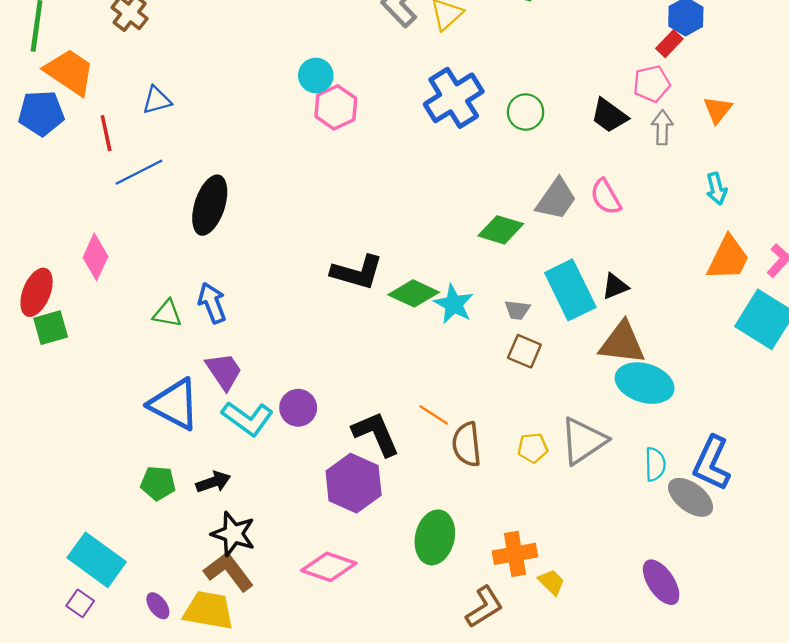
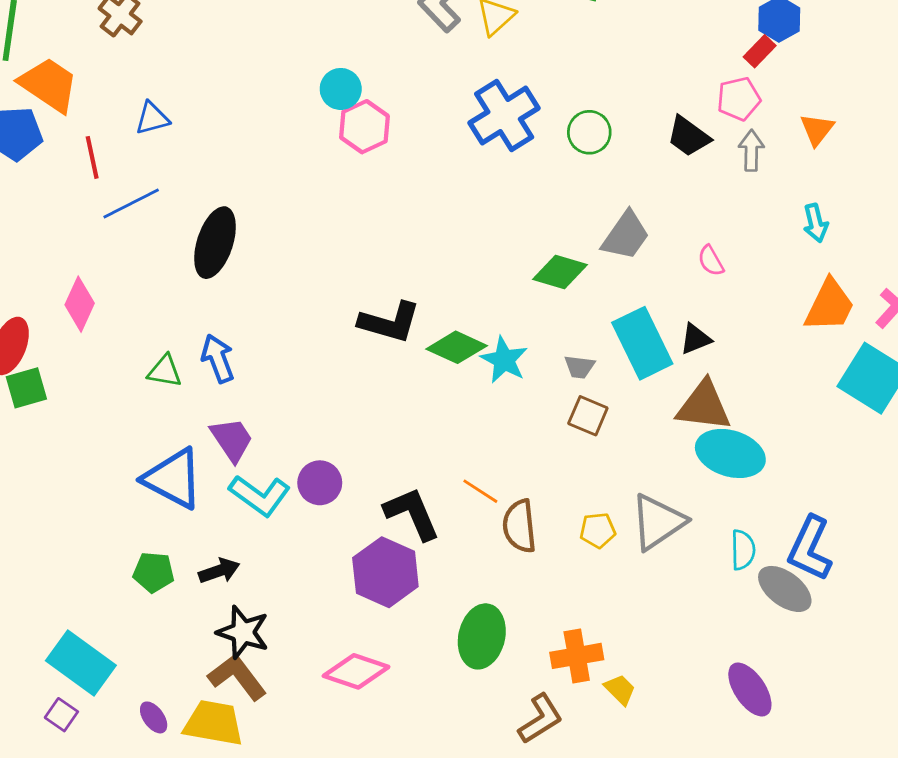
pink semicircle: (606, 197) -> (711, 261), moved, size x0.7

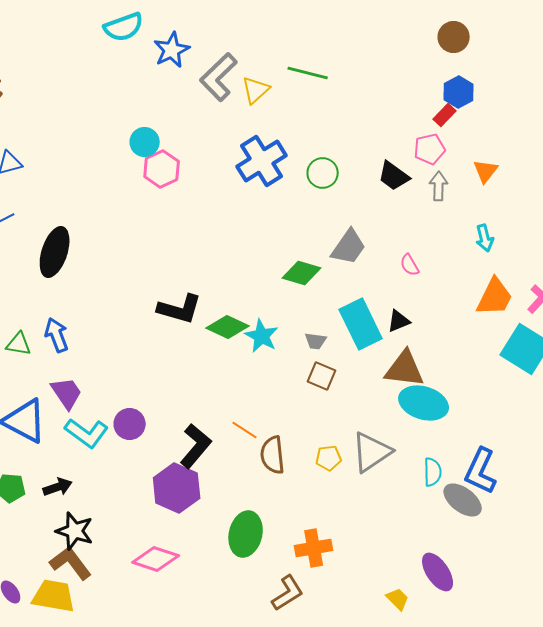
black L-shape: (412, 514) -> (196, 446), turned 63
yellow trapezoid: (620, 690) -> (398, 599), moved

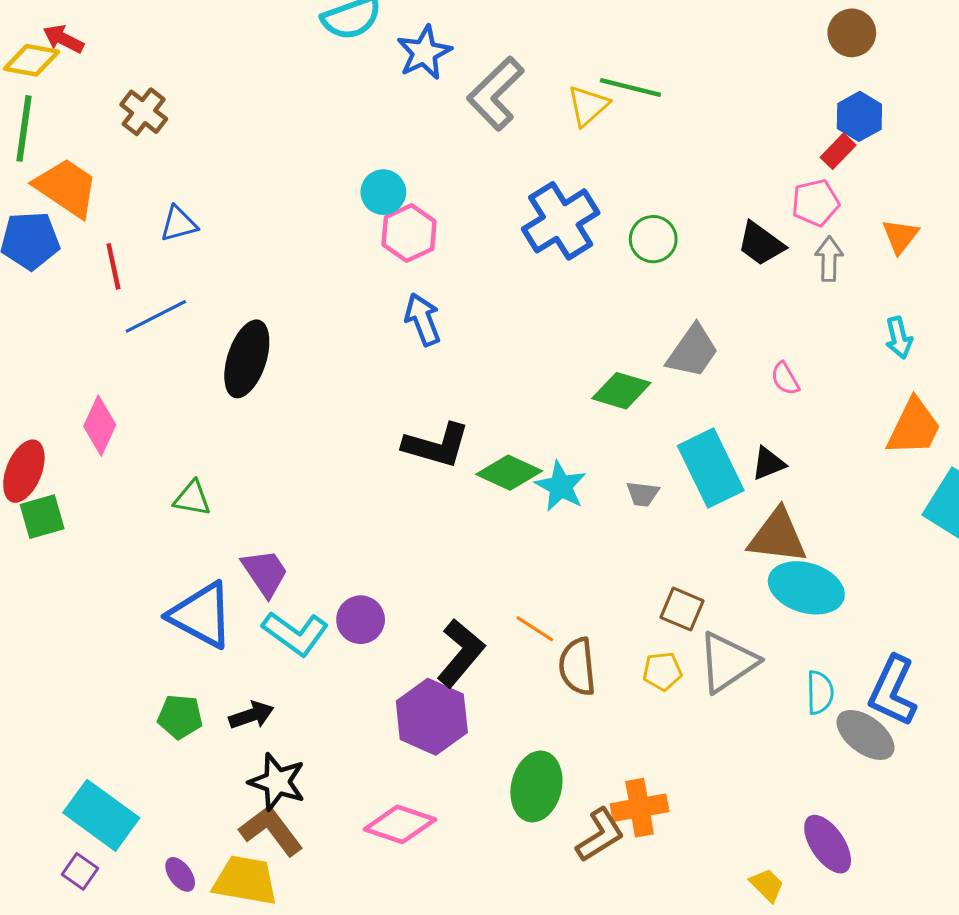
yellow triangle: (256, 90) -> (588, 106), moved
blue arrow: (57, 335) -> (423, 319), moved
brown square: (322, 376) -> (682, 609), moved
brown L-shape: (288, 593) -> (600, 835), moved

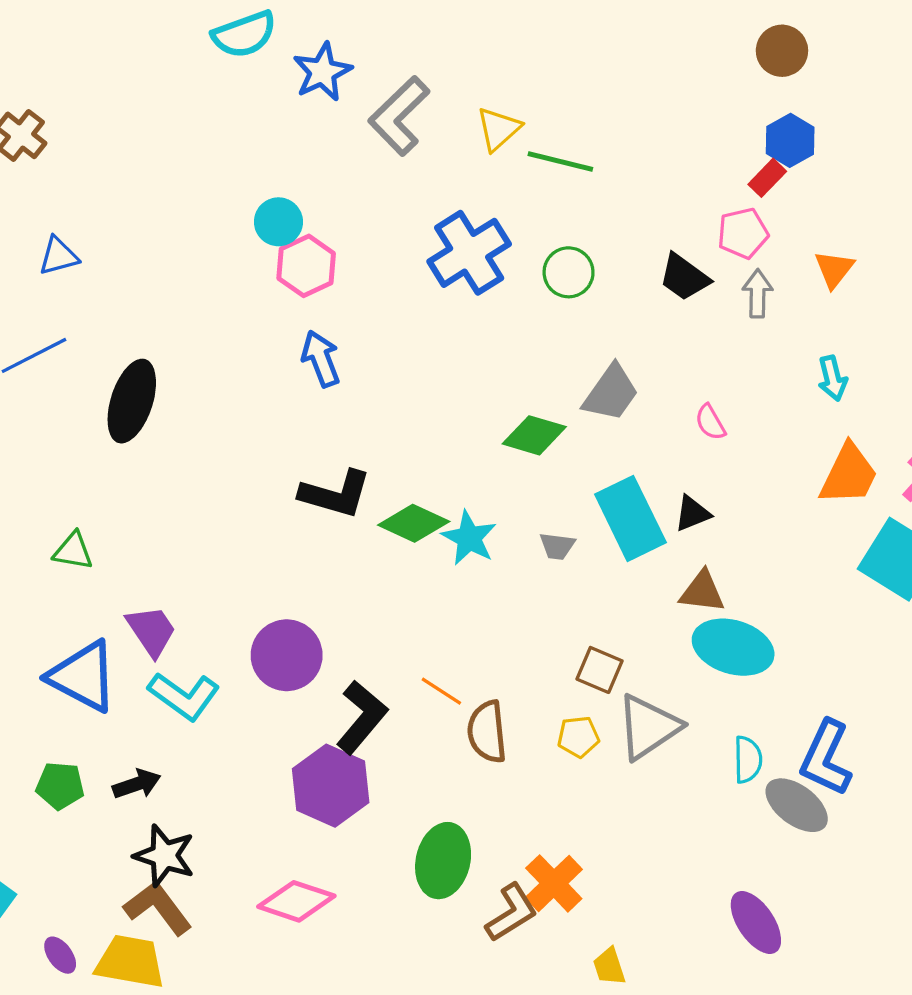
green line: (630, 87) -> (560, 162), moved
brown triangle: (778, 536) -> (702, 592), size x0.7
purple circle: (361, 620) -> (287, 655), moved, size x1.4
orange cross: (640, 808) -> (554, 883), turned -34
yellow trapezoid: (767, 885) -> (609, 967), moved, turned -153

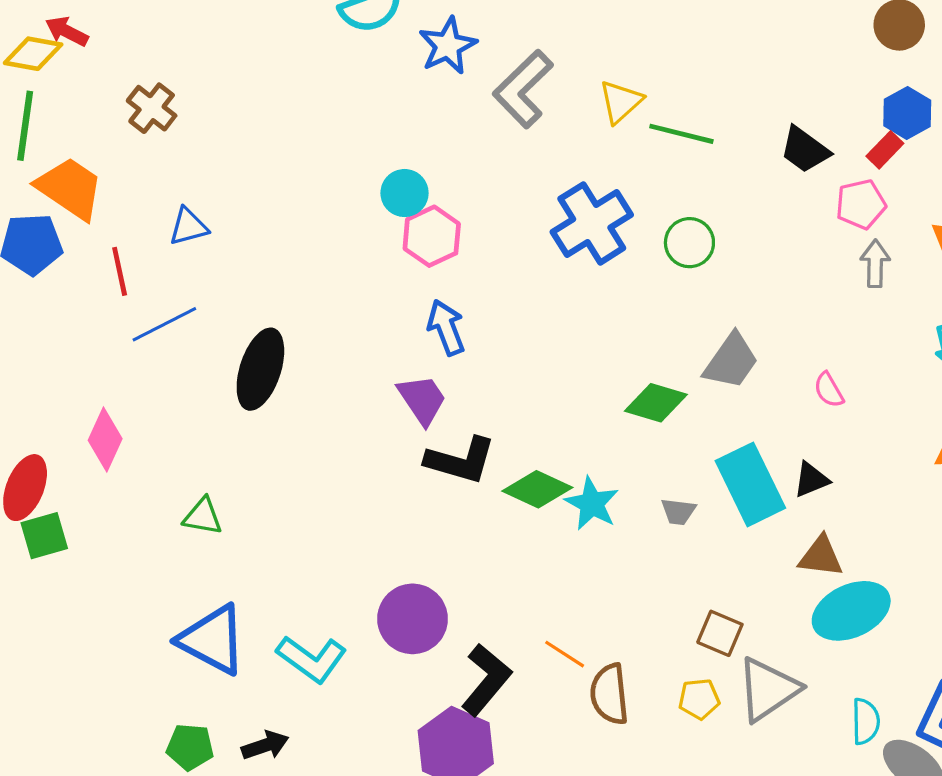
black trapezoid: (684, 277) -> (805, 150), moved
purple trapezoid: (151, 631) -> (422, 400), moved
cyan ellipse: (733, 647) -> (851, 611), turned -42

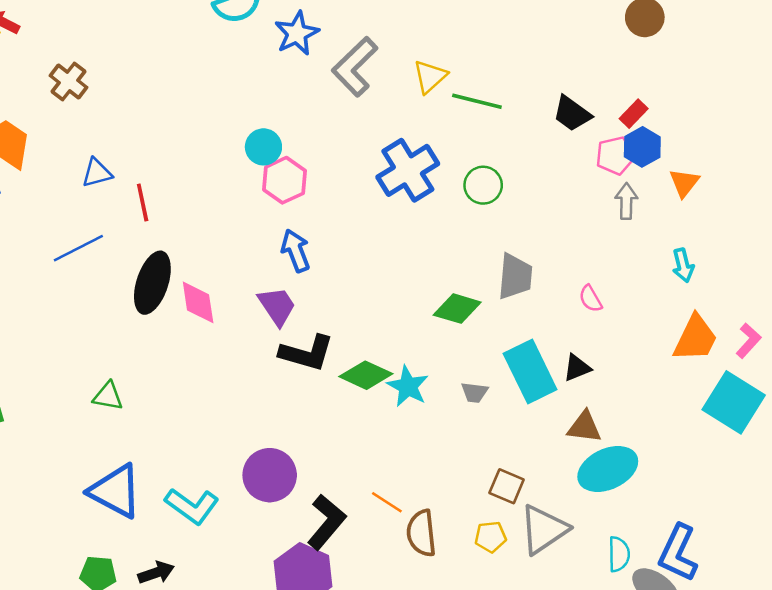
blue hexagon: (907, 113) -> (642, 147), moved
red line: (120, 271) -> (143, 202), moved
gray trapezoid: (731, 361) -> (515, 276), turned -30
pink diamond: (105, 440) -> (198, 302), moved, turned -33

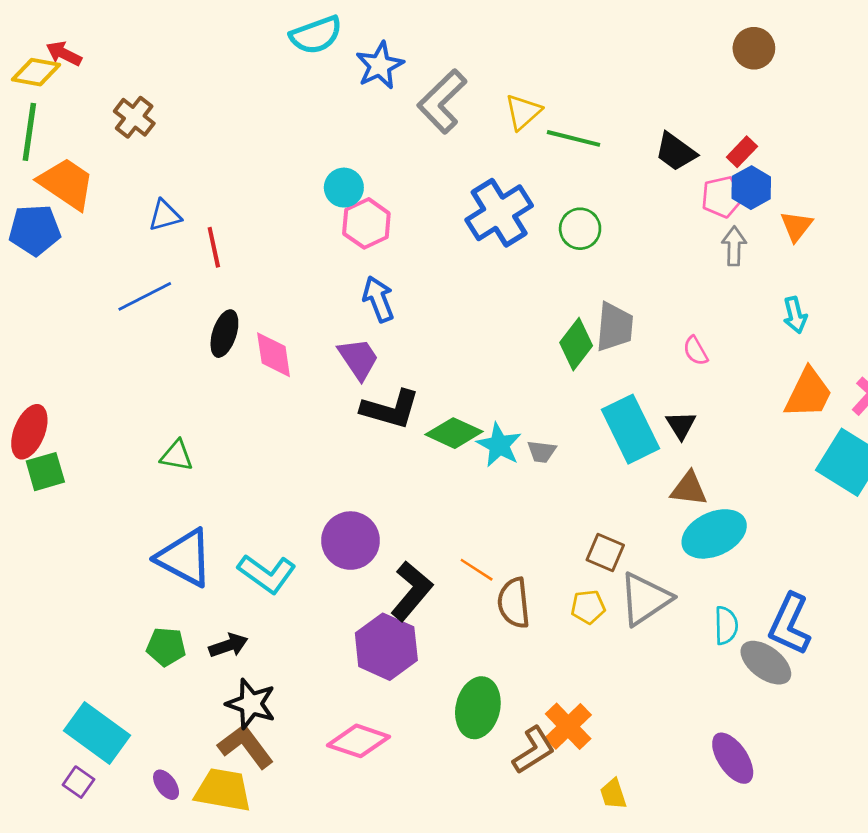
black ellipse: (152, 283) -> (224, 334), size x0.7
green diamond: (457, 309) -> (576, 344), moved, turned -69
black triangle: (577, 368) -> (681, 425), turned -40
gray trapezoid: (474, 392) -> (542, 452), moved

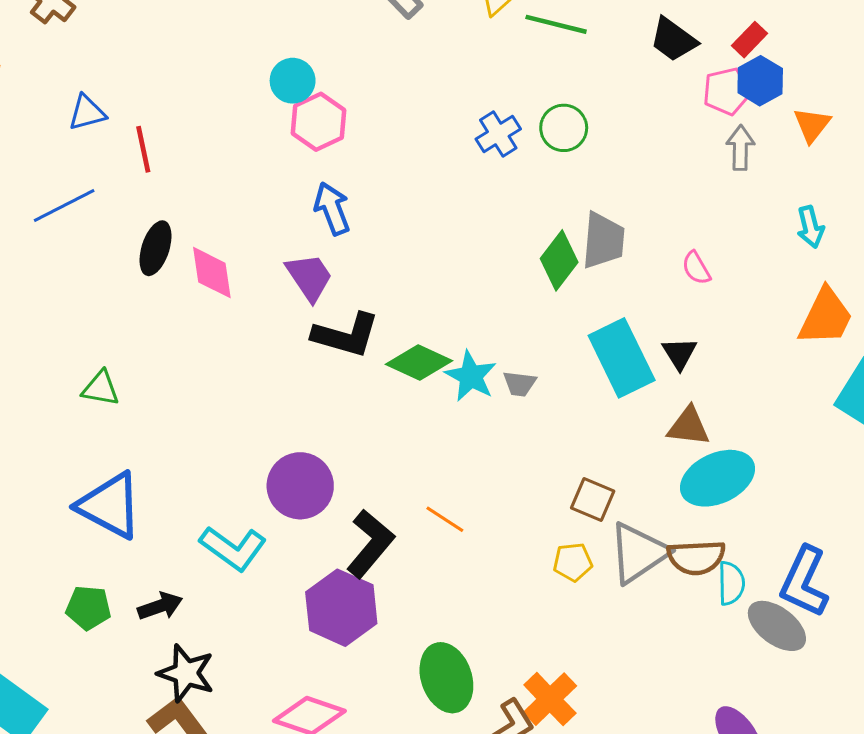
blue cross: (499, 213) -> (498, 134), moved, size x0.6
cyan L-shape: (267, 574) -> (233, 548), moved
brown semicircle: (514, 603) -> (696, 557), moved, turned -87
green ellipse: (478, 708) -> (446, 678), turned -32

